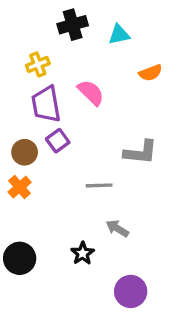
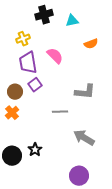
gray arrow: (117, 228) -> (84, 138), moved, size x1.5
black star: (83, 253) -> (35, 150), moved

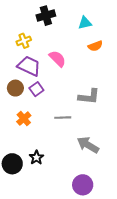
cyan triangle: (72, 21) -> (85, 23), moved
purple trapezoid: (28, 63) -> (29, 66), turned 125
brown circle: (15, 92) -> (15, 88), moved
orange cross: (12, 113) -> (24, 119), moved

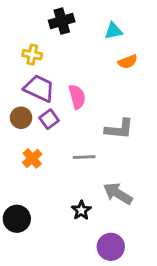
yellow cross: (24, 41) -> (32, 55), turned 32
pink semicircle: (57, 59) -> (77, 97), moved, turned 30
black star: (36, 157) -> (81, 210), moved

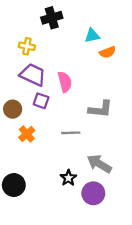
cyan triangle: (114, 31) -> (92, 36), moved
brown circle: (21, 118) -> (13, 109), moved
purple square: (49, 119) -> (41, 101), turned -35
purple circle: (111, 247) -> (93, 193), moved

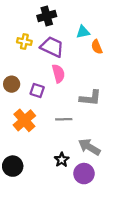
orange semicircle: (108, 52) -> (97, 47), turned 88
purple trapezoid: (33, 75) -> (52, 47), moved
brown circle: (13, 109) -> (12, 84), moved
orange cross: (27, 134) -> (24, 120), size x1.5

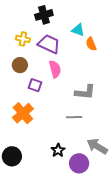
cyan triangle: (83, 32) -> (78, 30), turned 32
brown circle: (12, 84) -> (20, 65), moved
gray line: (64, 119) -> (74, 117), moved
gray arrow: (89, 147) -> (97, 146), moved

